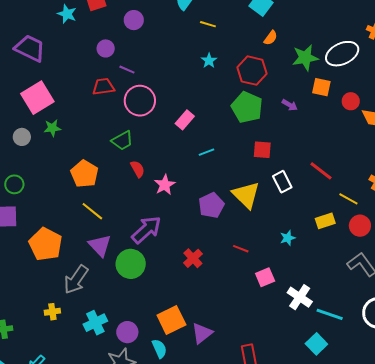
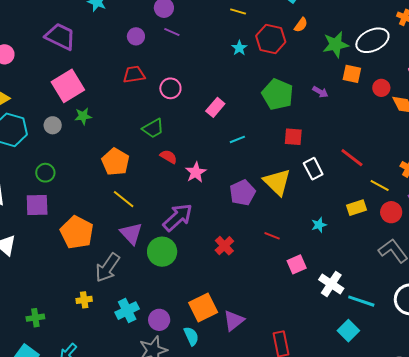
purple line: (127, 70) -> (172, 32), moved
red hexagon: (252, 71) -> (271, 39), moved
pink circle: (140, 101) -> (170, 88), size x0.7
red semicircle: (138, 169) -> (169, 157), turned -30

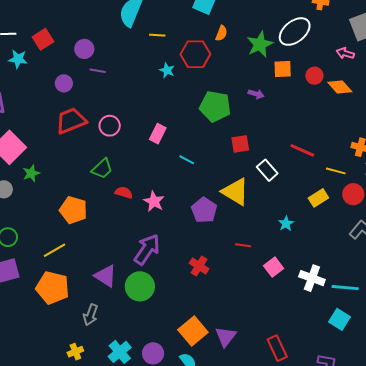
red trapezoid: (134, 74) -> (71, 121), size x1.4
cyan line: (237, 139) -> (187, 160), turned 63
yellow line: (124, 199) -> (55, 250), moved, turned -55
gray arrow: (108, 268) -> (91, 315), size x0.7

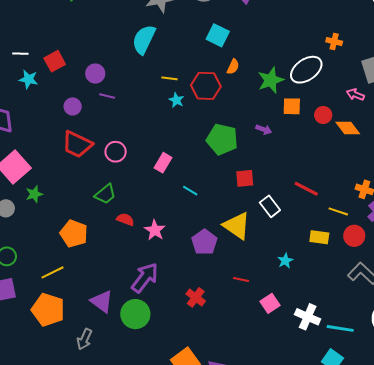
yellow line: (157, 35) -> (170, 78), moved
red trapezoid: (71, 121) -> (77, 144), turned -136
yellow rectangle: (318, 198) -> (319, 237), turned 36

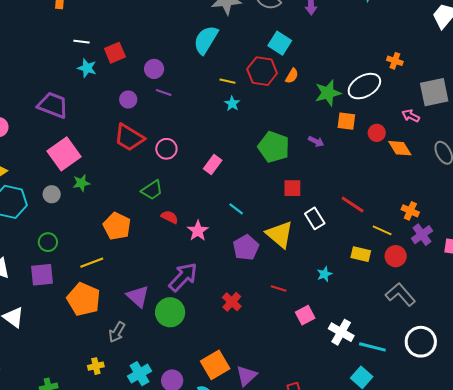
red hexagon: (206, 86) -> (262, 71), moved
cyan line: (190, 191) -> (236, 209), moved

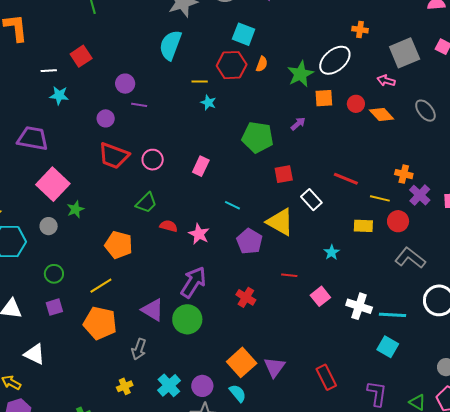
red square: (115, 53) -> (81, 56), moved
purple arrow: (316, 141) -> (298, 124), turned -56
purple square: (42, 275) -> (54, 307), size x0.7

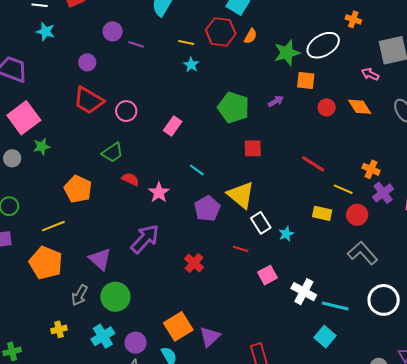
red circle: (356, 104) -> (327, 107), moved
purple line: (139, 105) -> (136, 44), moved
white rectangle: (311, 200) -> (261, 223), moved
green circle: (187, 319) -> (115, 297), moved

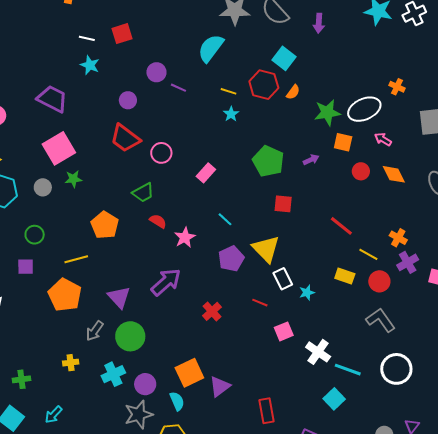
pink arrow: (370, 74) -> (383, 139), moved

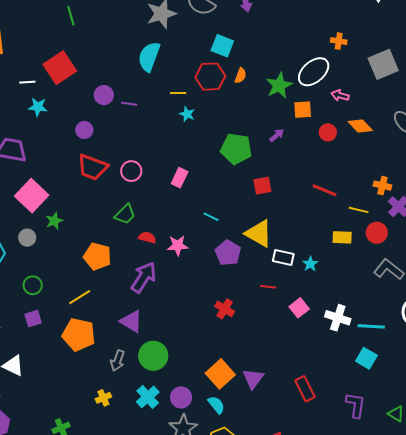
red square: (122, 34) -> (60, 68), size x1.5
pink star: (185, 237) -> (178, 246), turned -30
white rectangle: (283, 279) -> (283, 257), turned -35
purple arrow: (166, 282) -> (144, 277), moved

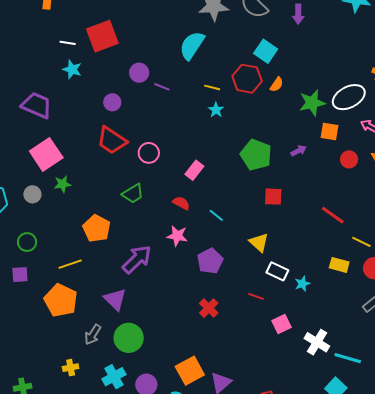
yellow triangle: (259, 234) -> (259, 242), size x0.7
red semicircle: (147, 238) -> (181, 203), moved
purple pentagon: (228, 253) -> (210, 261), moved

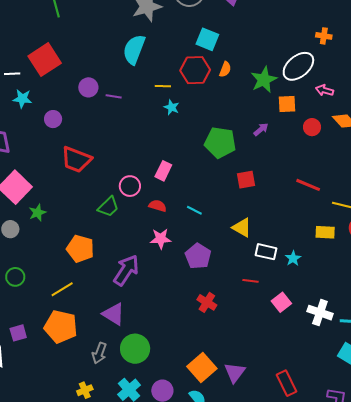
purple circle: (112, 102) -> (53, 119), moved
pink circle: (149, 153) -> (130, 186), moved
purple square: (20, 275) -> (18, 333), moved

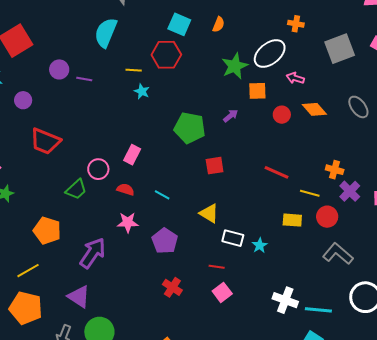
orange semicircle: (225, 69) -> (219, 24), moved
pink square: (281, 302) -> (222, 292), moved

